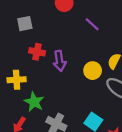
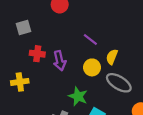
purple line: (92, 24) -> (90, 40), moved
green star: (34, 102) -> (78, 96), moved

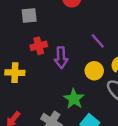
red cross: (37, 54) -> (39, 46), turned -32

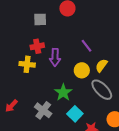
gray square: (29, 15) -> (40, 19), moved
yellow cross: (15, 73) -> (27, 64), moved

